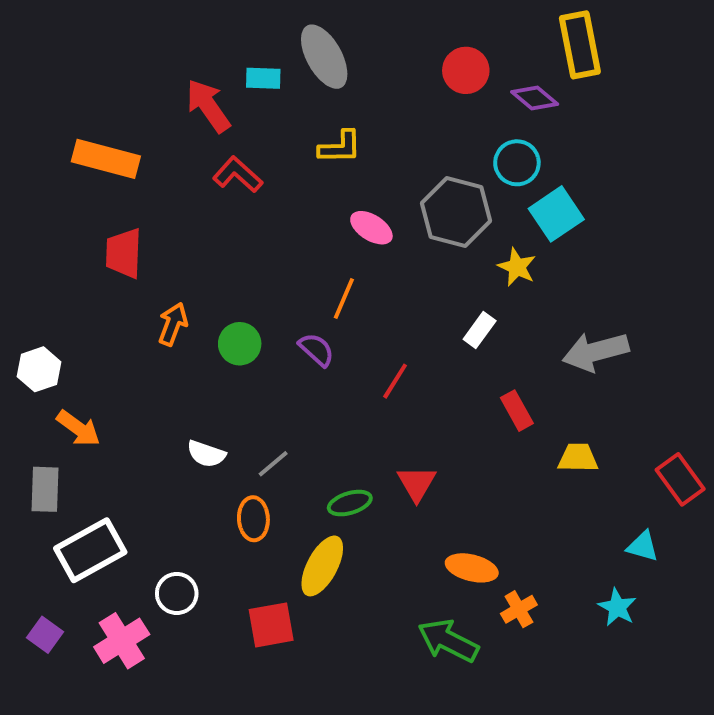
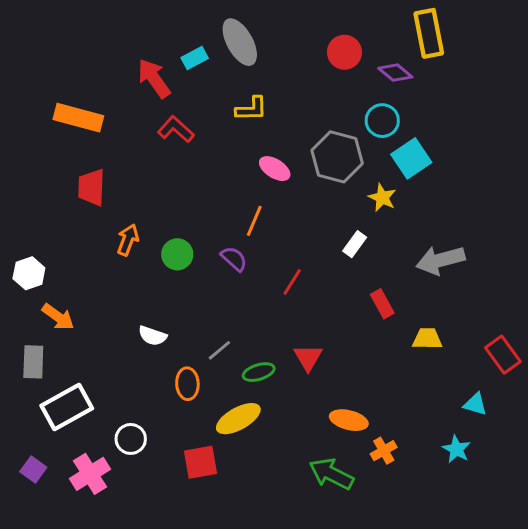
cyan rectangle: (263, 78) -> (195, 58), turned -30
gray line: (273, 464) -> (219, 350), moved
yellow ellipse: (322, 566) -> (238, 419), turned 33

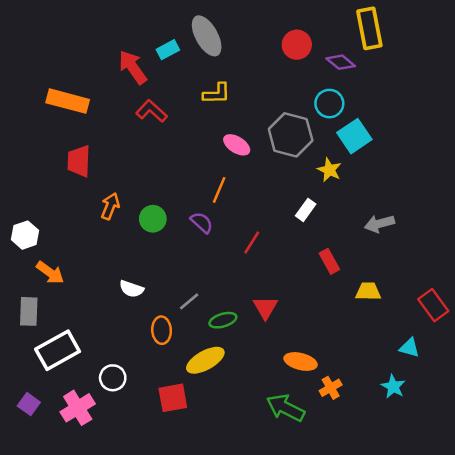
gray arrow: (440, 260) -> (379, 224), size x0.7

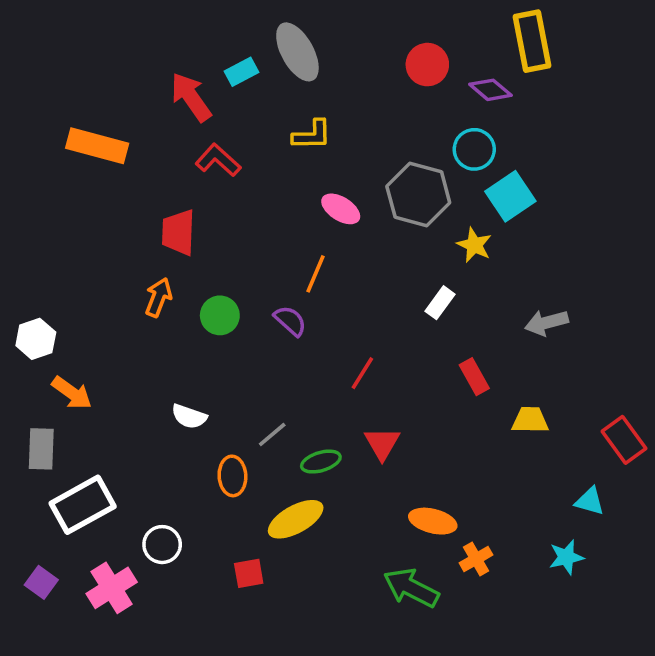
red trapezoid: (79, 161) -> (178, 232), moved
red line: (252, 243) -> (362, 373), moved
cyan star: (393, 387) -> (566, 557), turned 30
red square: (173, 398) -> (249, 573), size x0.7

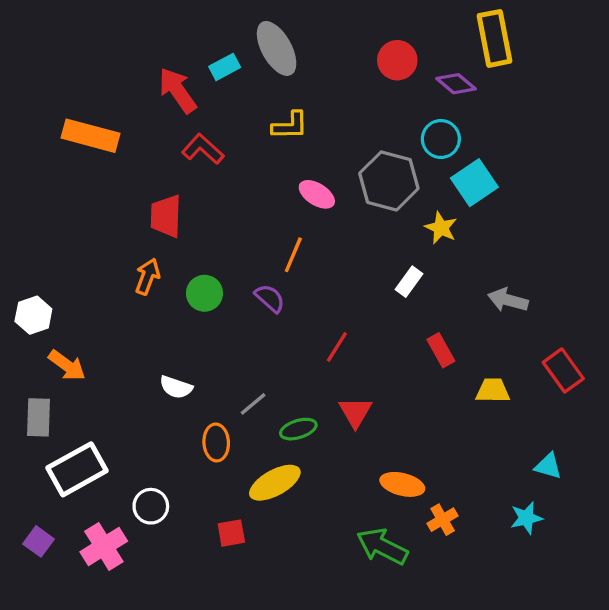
gray arrow: (546, 323) -> (508, 300), turned 30
red rectangle: (624, 440) -> (563, 370), moved

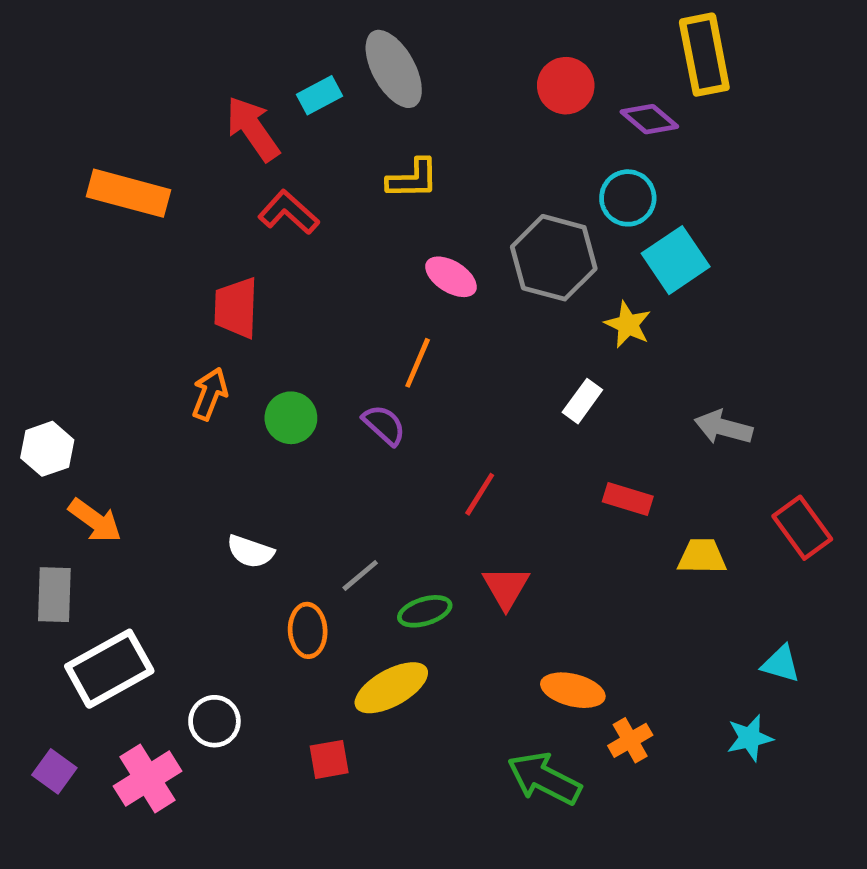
red rectangle: (441, 350) -> (628, 499), turned -44

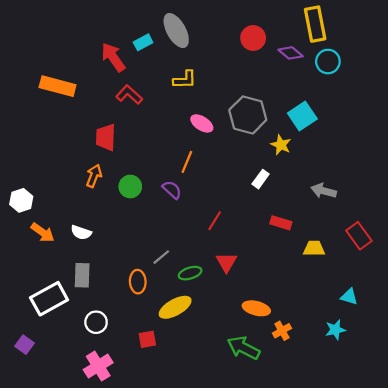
cyan circle: (628, 198) -> (328, 62), moved
white semicircle: (250, 552) -> (81, 232), moved
gray rectangle: (54, 595) -> (82, 275), moved
pink cross: (148, 779) -> (98, 366), moved

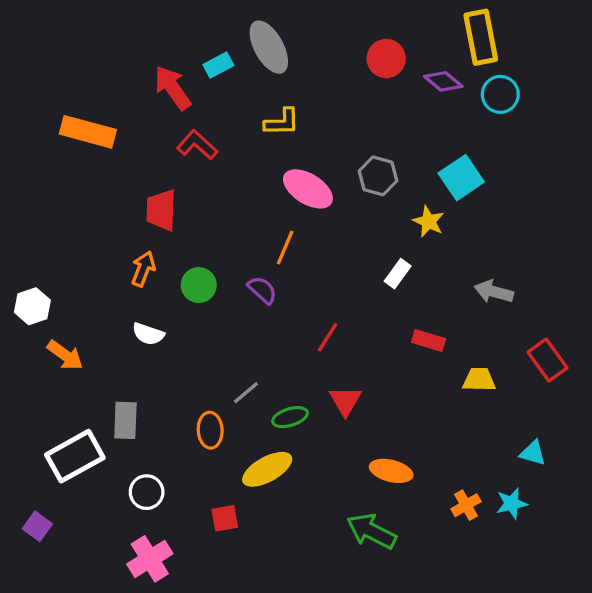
gray hexagon: (248, 115) -> (378, 176), size x0.7
pink ellipse: (202, 123) -> (308, 189), size x1.4
white semicircle: (81, 232) -> (148, 334), moved
orange cross: (282, 331) -> (466, 505), moved

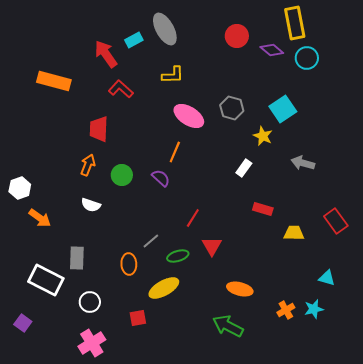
gray arrow: (494, 292) -> (303, 163), moved
red line: (328, 337) -> (193, 218), moved
white rectangle: (75, 456) -> (46, 280), turned 56

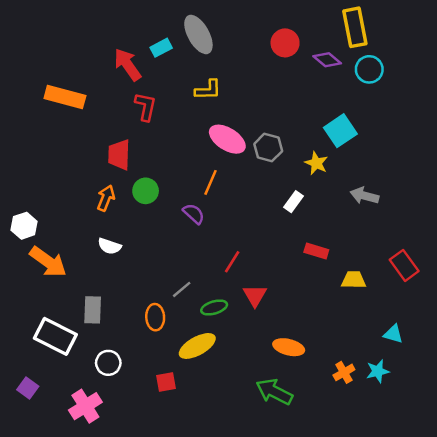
red L-shape: (121, 89) -> (146, 107), turned 60
gray hexagon: (232, 108) -> (268, 148), moved
green circle: (122, 175) -> (146, 191), moved
orange arrow: (40, 218) -> (48, 262), size x1.4
pink cross: (92, 343) -> (85, 406), moved

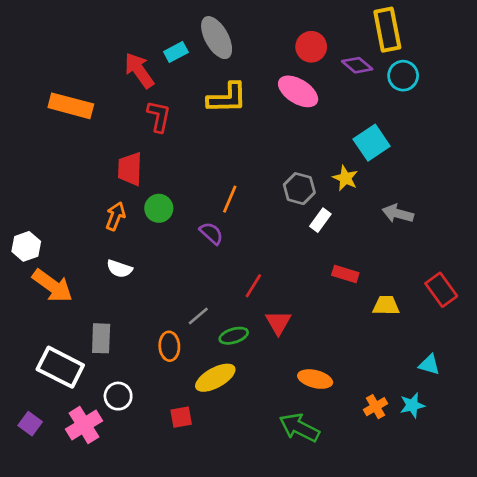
yellow L-shape: (208, 90) -> (227, 98), size x1.4
pink ellipse: (227, 139) -> (298, 91), moved
gray hexagon: (268, 148) -> (299, 189), moved
pink cross: (85, 406) -> (84, 425), moved

